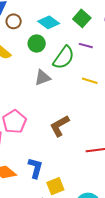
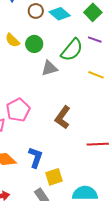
brown circle: (14, 21) -> (36, 11), moved
green circle: (37, 43) -> (34, 44), moved
brown L-shape: (60, 126) -> (63, 117), turned -30

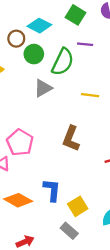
brown circle: (36, 11) -> (16, 39), moved
green circle: (34, 44) -> (34, 54), moved
yellow line: (96, 75) -> (90, 95), moved

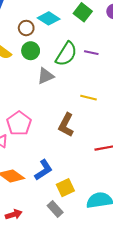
purple line: (85, 44) -> (91, 53), moved
green circle: (34, 54) -> (31, 51), moved
yellow line: (90, 95) -> (89, 98), moved
blue L-shape: (52, 190) -> (44, 170), turned 45

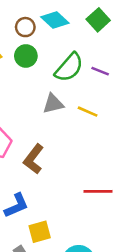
gray triangle: (46, 76) -> (53, 104), moved
yellow line: (89, 98) -> (88, 112), moved
brown L-shape: (66, 125) -> (34, 159), moved

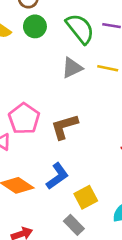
green semicircle: (69, 68) -> (80, 29), turned -68
brown L-shape: (34, 159) -> (64, 127), turned 48

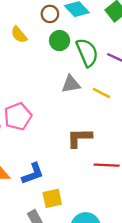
green circle: (35, 26) -> (60, 41), moved
brown L-shape: (64, 127) -> (79, 138), moved

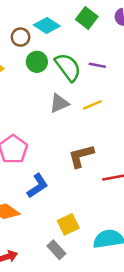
yellow line: (101, 93) -> (92, 105), turned -36
blue L-shape: (33, 174) -> (38, 186), moved

